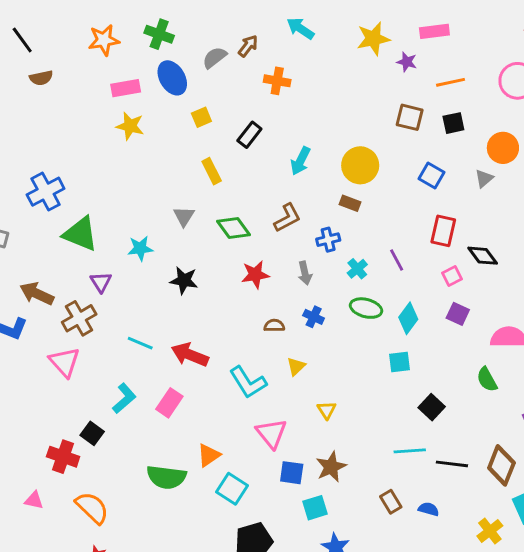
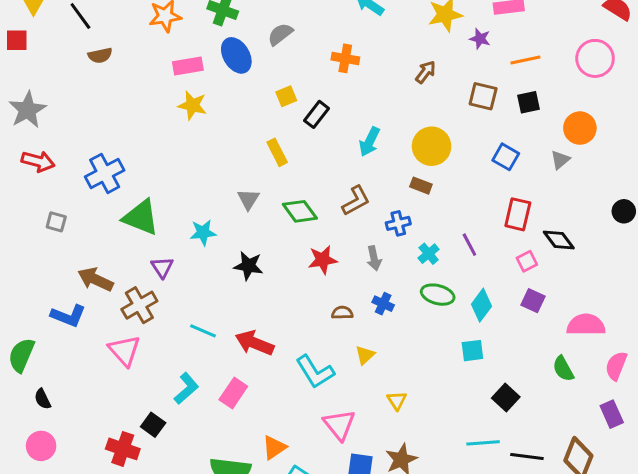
brown arrow: (248, 46) -> (426, 72), moved
yellow square: (201, 117) -> (286, 96), moved

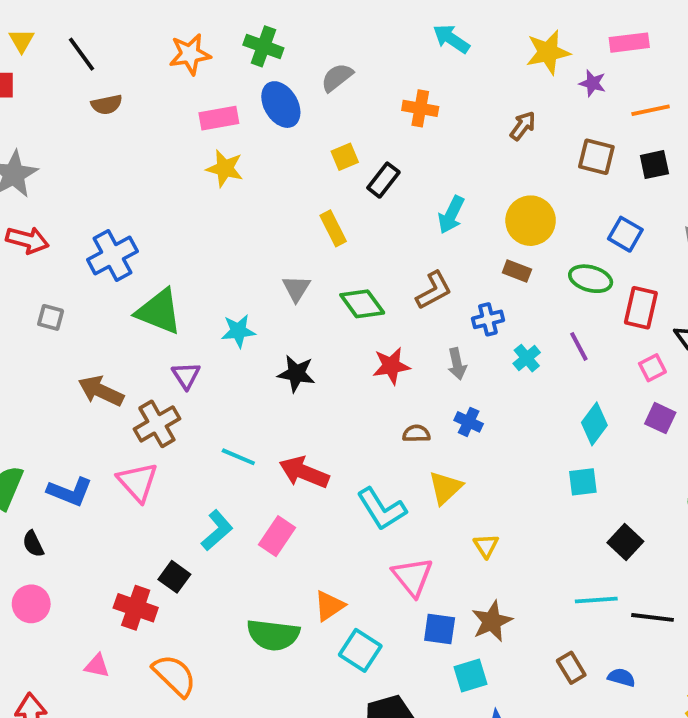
green ellipse: (438, 295) -> (591, 279), moved
blue L-shape: (68, 316) -> (70, 492), moved
yellow triangle: (365, 355) -> (445, 488), size x1.4

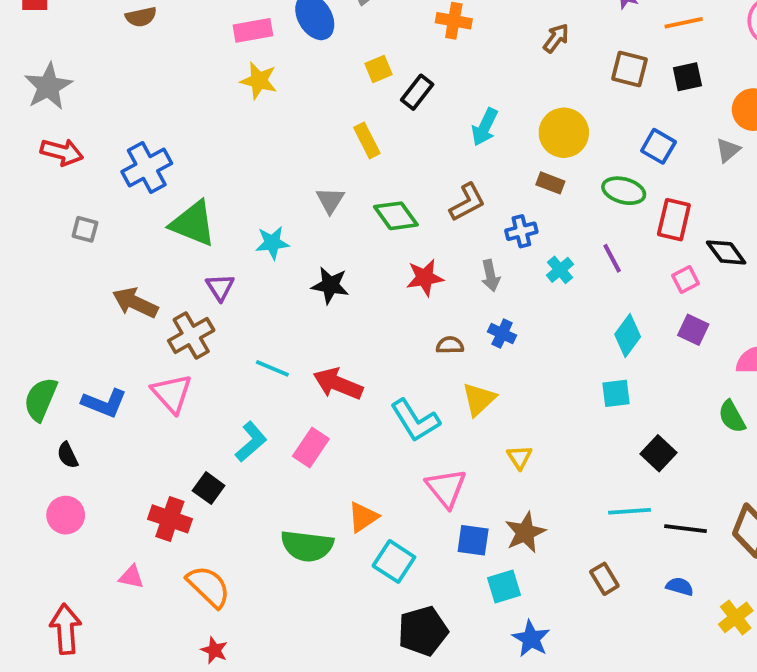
blue semicircle: (622, 677) -> (680, 587), moved

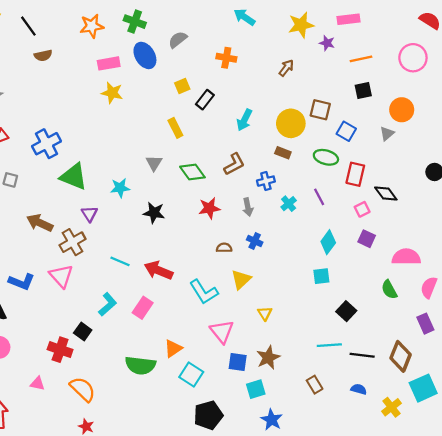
brown square: (630, 69) -> (320, 110), moved

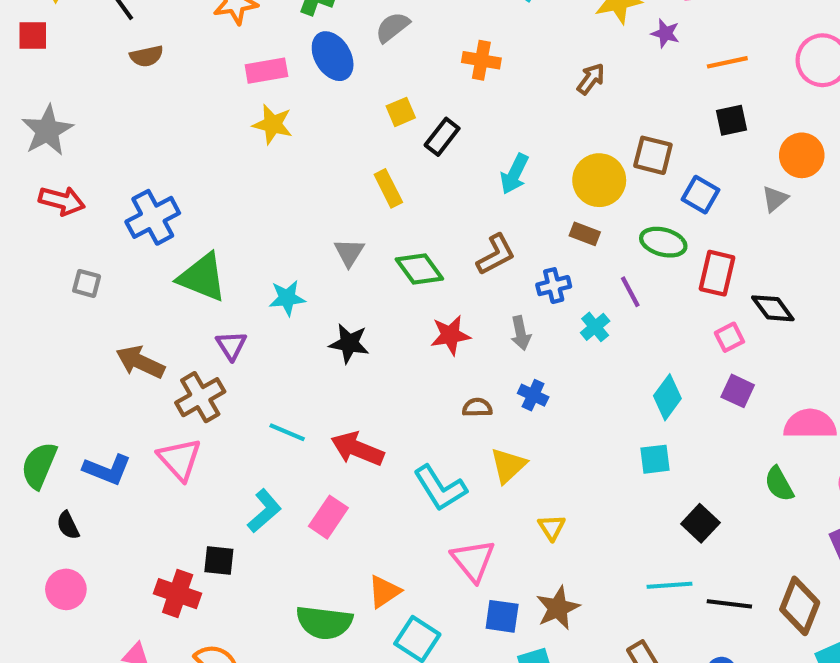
purple line: (319, 197) -> (630, 292), moved
black square: (83, 331) -> (219, 560), turned -30

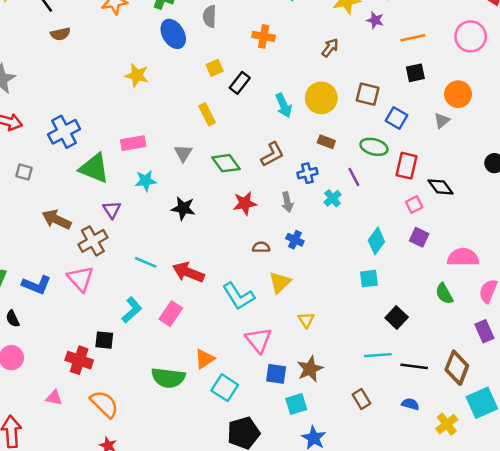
gray semicircle: (392, 27) -> (210, 16), turned -50
pink rectangle: (266, 71) -> (133, 143), moved
cyan arrow: (514, 174) -> (284, 105), turned -50
yellow circle: (599, 180) -> (321, 98), moved

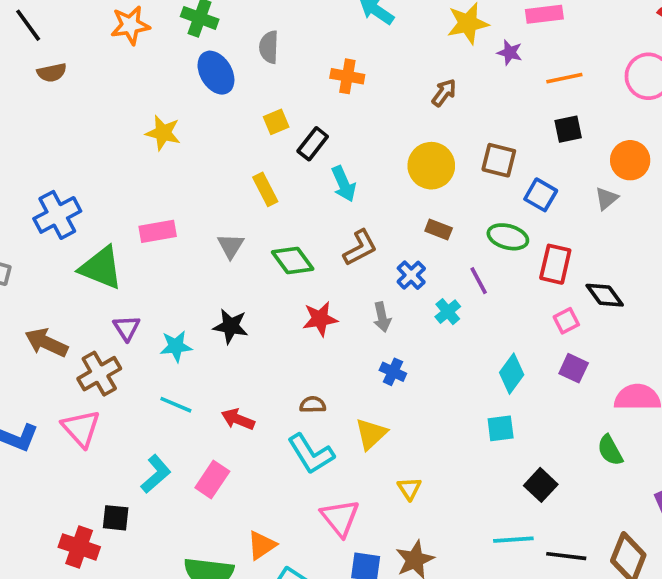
cyan arrow: (284, 105) -> (344, 184), moved
blue cross: (307, 173) -> (411, 275), turned -30
cyan star: (146, 181) -> (176, 346), moved
brown semicircle: (261, 247) -> (313, 405), moved
red arrow: (188, 272) -> (238, 419), size x0.7

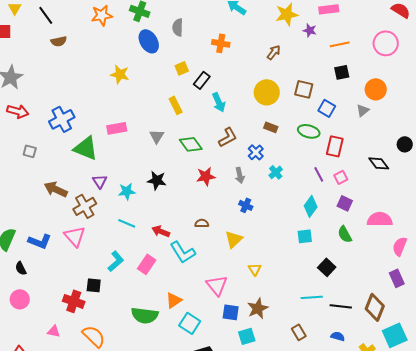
purple line: (479, 281) -> (319, 174), moved
black diamond: (605, 295) -> (379, 163), moved
green semicircle: (610, 450) -> (345, 234), moved
cyan L-shape: (311, 454) -> (183, 252), moved

